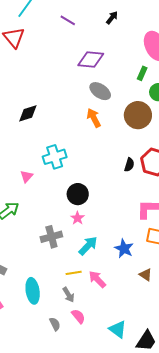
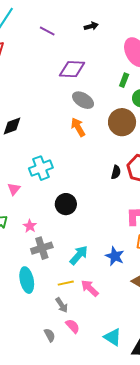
black arrow: (112, 18) -> (91, 26), turned 40
pink star: (77, 218) -> (30, 226), moved
cyan ellipse: (33, 291) -> (27, 280), moved

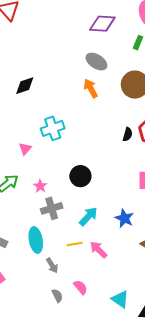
purple diamond: (72, 69) -> (102, 24), moved
black circle: (66, 204) -> (80, 176), moved
gray arrow: (62, 305) -> (52, 265), moved

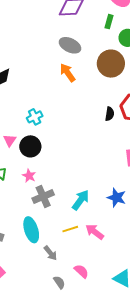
cyan cross: (53, 128) -> (35, 117), size x0.7
black circle: (80, 176) -> (30, 146), moved

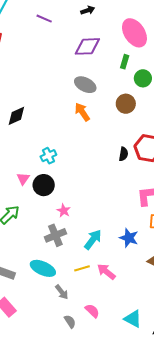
brown circle: (111, 64) -> (126, 104), size x0.7
pink star: (29, 176) -> (64, 211), moved
cyan ellipse: (31, 230) -> (43, 268), turned -50

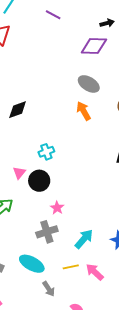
black arrow: (88, 10) -> (107, 23), moved

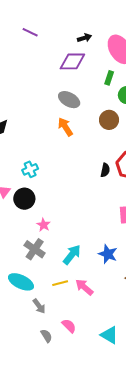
gray cross: (47, 232) -> (35, 249), turned -35

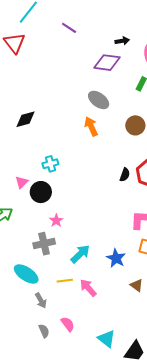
gray cross: (35, 249) -> (44, 244), turned 35

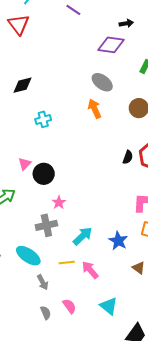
black diamond: (25, 119) -> (23, 85), moved
cyan cross: (50, 164) -> (43, 119), moved
cyan triangle: (107, 339) -> (109, 306), moved

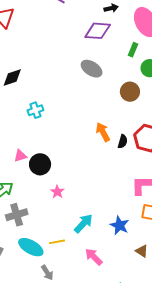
orange arrow: (95, 109) -> (103, 132), moved
pink triangle: (25, 164) -> (20, 156), turned 32
gray cross: (46, 225) -> (17, 215), moved
yellow line: (67, 263) -> (57, 242), moved

